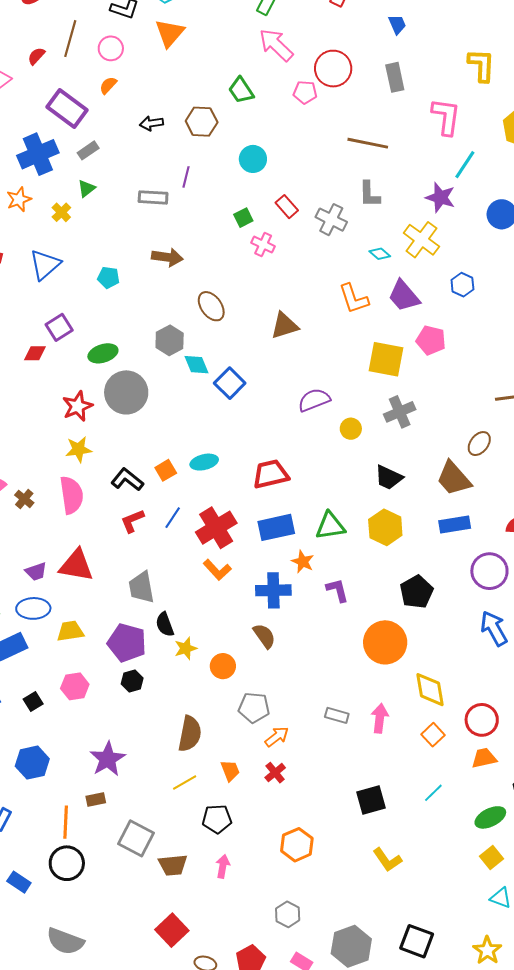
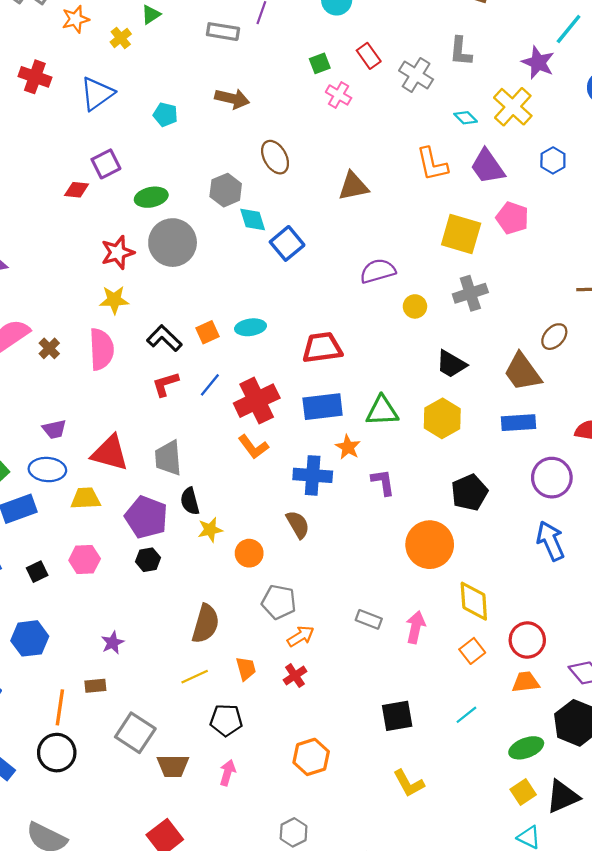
red triangle: (76, 565) -> (110, 453), moved
purple star: (108, 759) -> (113, 643), size x0.6

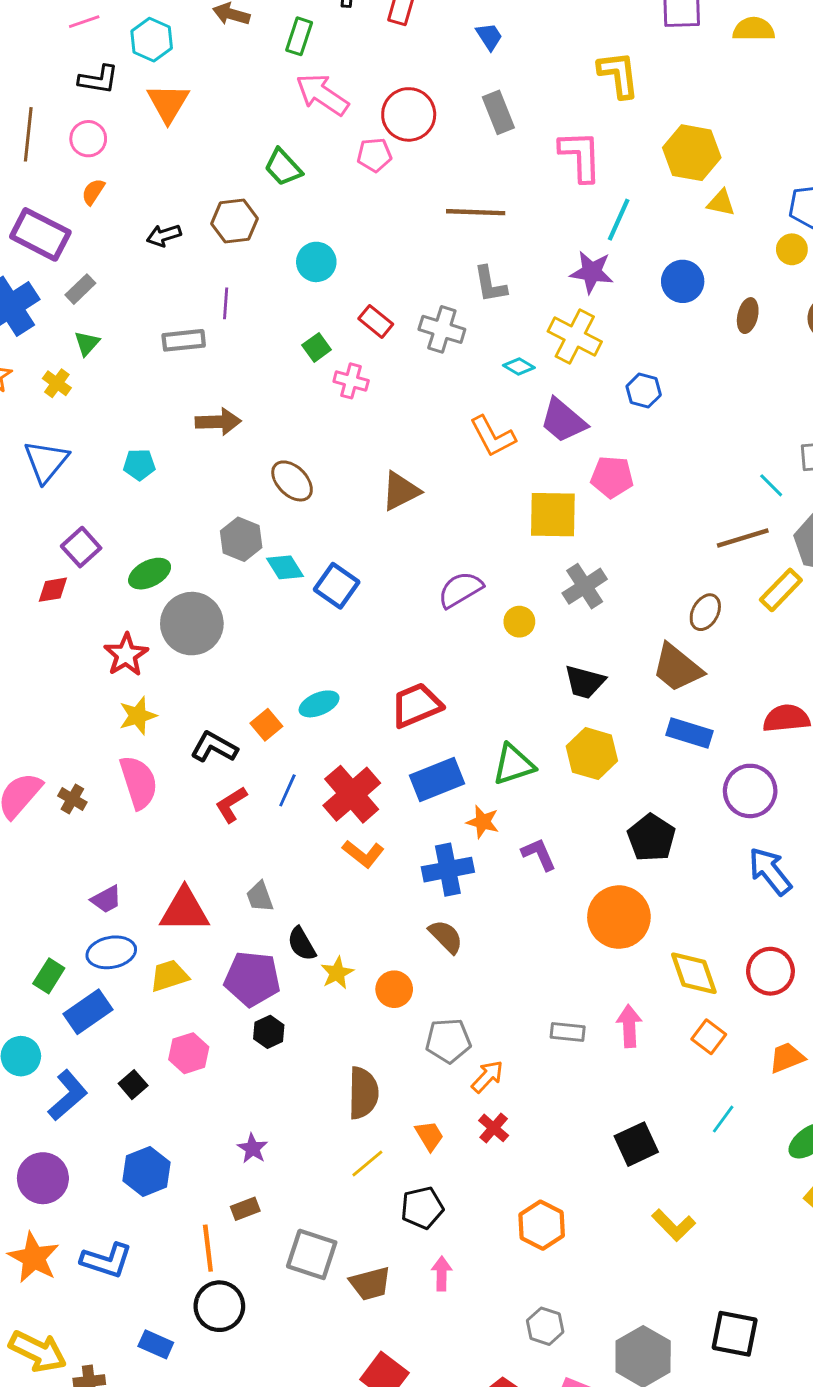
blue rectangle: (518, 423) -> (689, 733), turned 36
gray trapezoid: (168, 458) -> (260, 897), size x0.7
red circle: (527, 640) -> (770, 971), moved

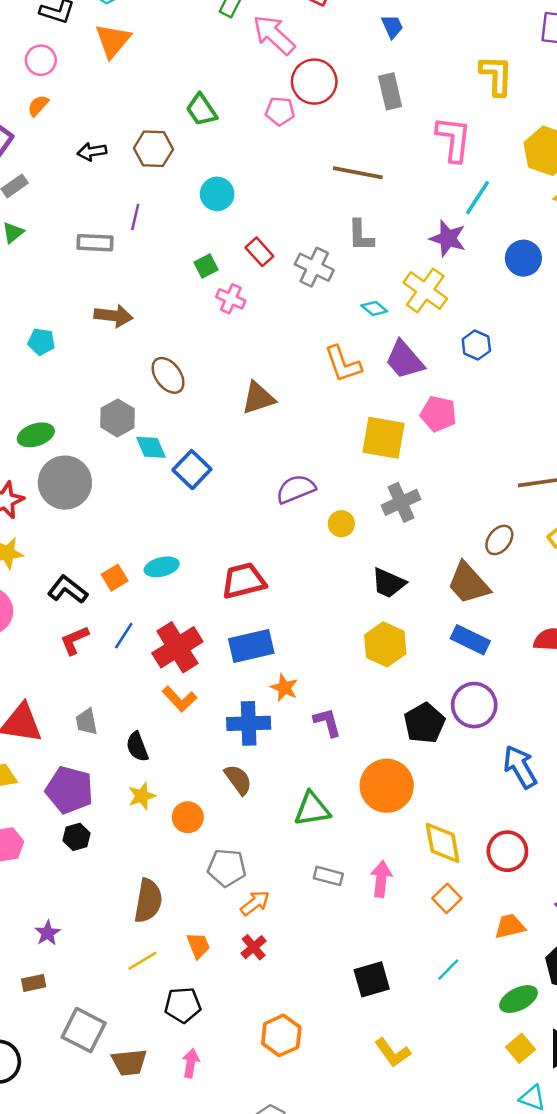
pink arrow: (322, 94) -> (274, 35), moved
green triangle: (513, 764) -> (312, 809), moved
purple circle: (750, 791) -> (474, 705), moved
black semicircle: (302, 944) -> (137, 747), moved

